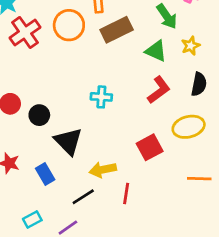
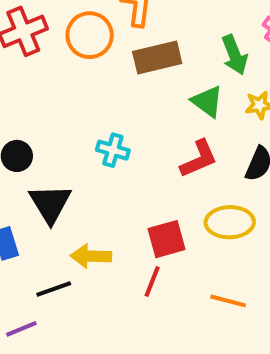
red line: (126, 194) -> (152, 281), moved

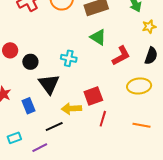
green triangle: (207, 101) -> (98, 37), moved
cyan cross: (113, 150) -> (69, 58), moved
red square: (166, 239) -> (93, 96), moved

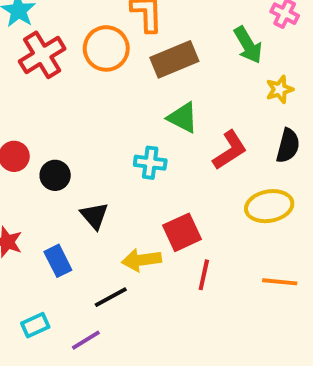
cyan cross: (69, 58) -> (150, 163), moved
black triangle: (49, 84) -> (94, 216), size x0.7

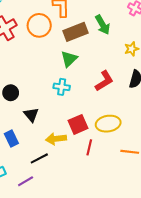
green arrow: (248, 45) -> (103, 25), moved
green triangle: (183, 118) -> (69, 59), moved, turned 48
yellow ellipse: (269, 206) -> (108, 124), moved

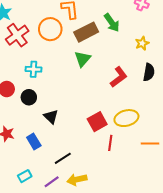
cyan cross: (62, 87) -> (33, 69), moved
yellow arrow: (56, 139) -> (77, 180), moved

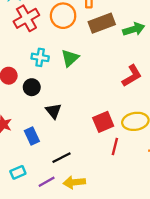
green arrow: (112, 23) -> (134, 29), moved, turned -78
green triangle: (82, 59) -> (70, 58), moved

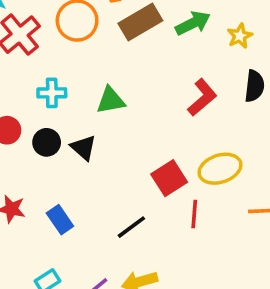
green triangle: (70, 58) -> (111, 100), moved, turned 42
black triangle: (53, 111) -> (83, 148), moved
black line: (61, 158) -> (131, 227), moved

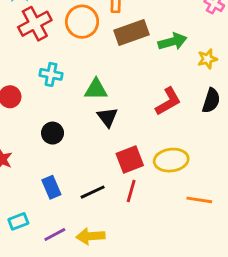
black circle: (47, 142) -> (53, 133), moved
black triangle: (83, 148) -> (108, 117), moved
red line: (194, 214) -> (131, 191), moved
blue rectangle: (60, 220) -> (51, 187), moved

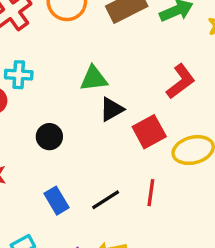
cyan cross: (51, 74) -> (19, 75), moved
black triangle: (108, 117) -> (112, 109), turned 45
red square: (130, 160) -> (149, 132), moved

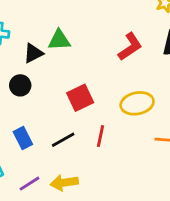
black triangle: (112, 109) -> (33, 53), moved
red square: (149, 132) -> (80, 98), moved

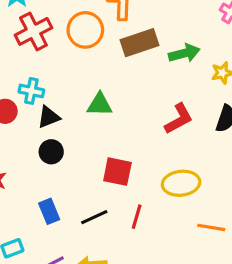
black triangle: (33, 53) -> (49, 117), moved
red square: (80, 98) -> (117, 172), turned 32

